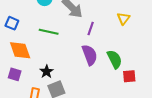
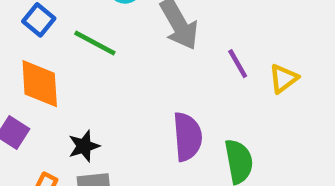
purple line: (91, 28) -> (238, 64), moved, turned -64
green line: (49, 32) -> (95, 43), moved

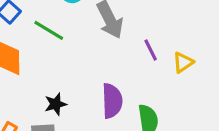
black star: (84, 146) -> (56, 104), moved

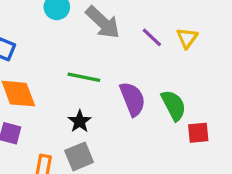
green line: (49, 30) -> (84, 77), moved

